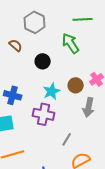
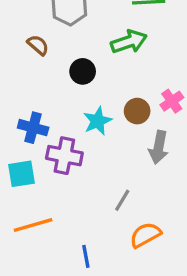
green arrow: (71, 43) -> (129, 42), turned 105
purple cross: (44, 114) -> (64, 156), moved

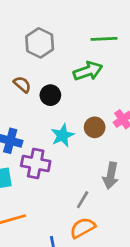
brown semicircle: (38, 45) -> (22, 84), moved
gray arrow: (159, 147) -> (111, 176), moved
orange semicircle: (145, 235) -> (83, 228), moved

